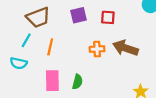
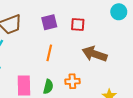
orange line: (50, 47) -> (49, 53), moved
orange cross: (97, 49) -> (72, 81), moved

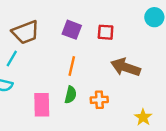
purple square: (49, 22) -> (72, 30), turned 35
green semicircle: (48, 87) -> (71, 95), moved

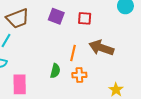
orange line: (72, 66) -> (73, 53), moved
pink rectangle: (42, 105) -> (20, 84), moved

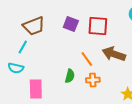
red square: (85, 18) -> (98, 26), size x1.5
orange line: (73, 53) -> (87, 59), turned -49

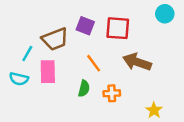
brown trapezoid: (34, 26) -> (55, 39), moved
orange line: (87, 59) -> (94, 63), moved
pink rectangle: (36, 89) -> (48, 72), moved

